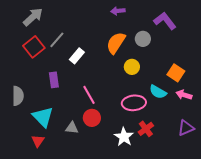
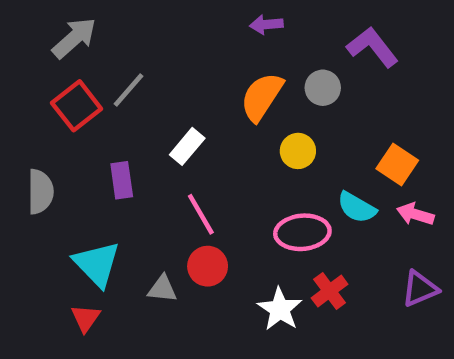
white rectangle: (77, 56) -> (187, 146), moved
gray semicircle: (18, 96) -> (40, 192), moved

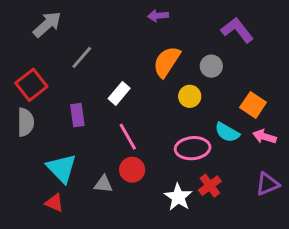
purple arrow: (266, 24) -> (158, 16), moved
gray circle: (323, 88) -> (211, 66), moved
red square: (77, 106) -> (31, 85), moved
red triangle: (86, 318) -> (54, 203), turned -42

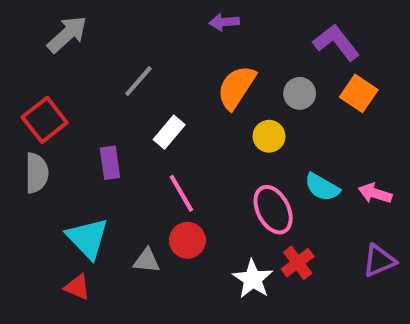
gray line: (82, 57) -> (138, 81), moved
orange square: (253, 105) -> (359, 93), moved
pink ellipse: (193, 148) -> (273, 210), turned 68

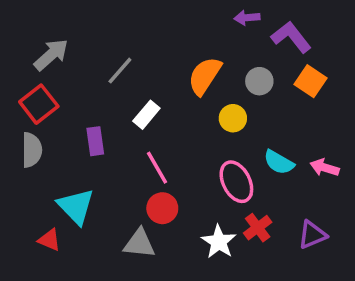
purple arrow: (224, 22) -> (247, 18), moved
gray arrow: (67, 34) -> (51, 55), moved
gray triangle: (147, 261) -> (139, 243), moved, size x1.4
purple triangle: (379, 261) -> (312, 235), moved
red triangle: (77, 287) -> (49, 240), moved

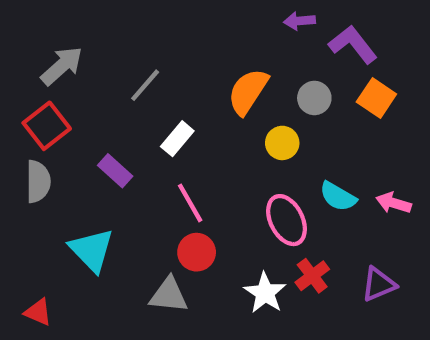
purple rectangle: (95, 141) -> (115, 171), turned -40
red triangle: (49, 240) -> (38, 312), moved

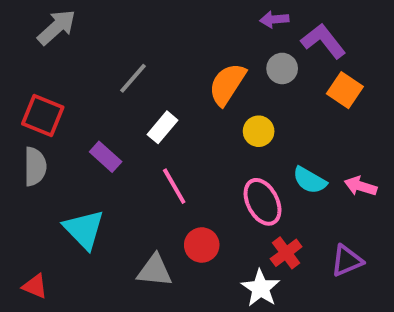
gray arrow: (62, 66) -> (57, 27), moved
gray circle: (314, 98) -> (282, 68), moved
red square: (47, 126) -> (43, 116), turned -30
red circle: (197, 252) -> (202, 245), moved
white star: (265, 293) -> (261, 288), moved

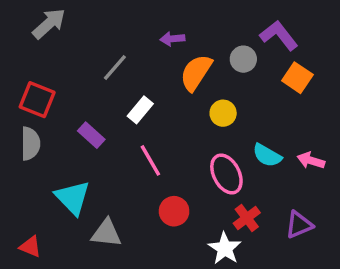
purple arrow: (274, 19) -> (172, 39), moved
gray triangle: (155, 271) -> (106, 233), moved

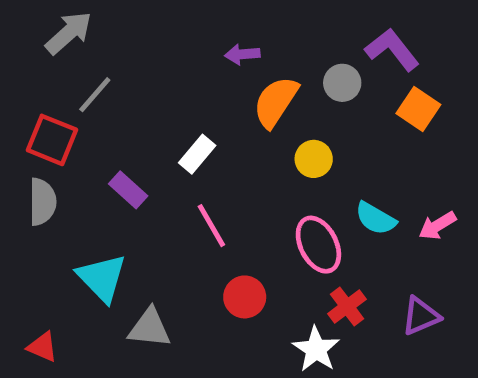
gray line: (115, 68) -> (95, 95), moved
pink arrow: (311, 160) -> (437, 226), turned -48

